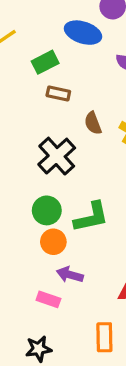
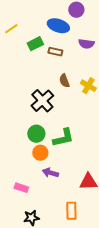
brown rectangle: (58, 93) -> (55, 52), moved
pink rectangle: (48, 299) -> (21, 188), moved

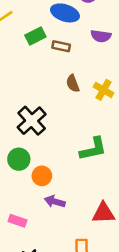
black cross: (42, 101) -> (32, 121), moved
green circle: (36, 134) -> (19, 159), moved
green L-shape: (63, 138) -> (93, 149), moved

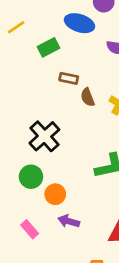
brown rectangle: (61, 46) -> (69, 78), moved
pink rectangle: (18, 221) -> (30, 229), moved, turned 30

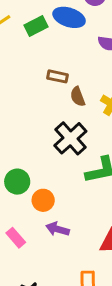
green rectangle: (48, 47) -> (36, 26), moved
black cross: (44, 136) -> (70, 138), moved

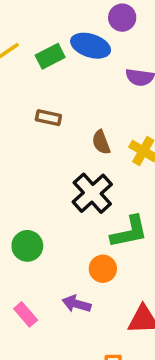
brown rectangle: (58, 76) -> (48, 118), moved
orange circle: (43, 200) -> (103, 269), moved

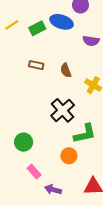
brown semicircle: (101, 142) -> (66, 70), moved
purple arrow: (76, 304) -> (53, 190), moved
pink rectangle: (26, 314) -> (34, 172), moved

